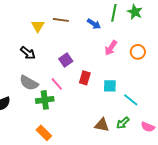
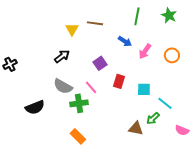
green line: (114, 13) -> (137, 16), moved
blue arrow: (94, 24) -> (125, 41), moved
black arrow: (28, 53) -> (62, 56), turned -77
green arrow: (123, 123) -> (153, 118), moved

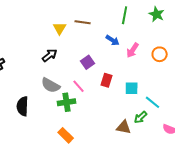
black semicircle: (35, 107) -> (23, 106), turned 114

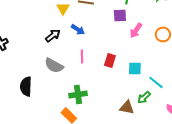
blue arrow: (113, 40) -> (78, 29), moved
purple square: (88, 62) -> (120, 15), moved, turned 32
pink line: (79, 86) -> (82, 56), moved, turned 40
green cross: (67, 102) -> (78, 94), moved

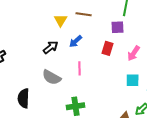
blue arrow: (78, 29) -> (76, 41), turned 104
pink arrow: (136, 30) -> (134, 53), moved
red rectangle: (110, 60) -> (108, 48), moved

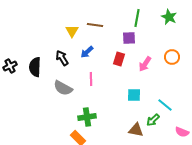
black arrow: (51, 47) -> (62, 58), turned -84
cyan square: (133, 80) -> (134, 95), moved
black semicircle: (24, 98) -> (35, 67), moved

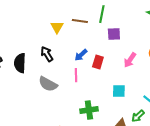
green line: (137, 18) -> (102, 14), moved
blue arrow: (87, 52) -> (81, 55), moved
red rectangle: (119, 59) -> (98, 62), moved
green cross: (87, 117) -> (89, 110), moved

